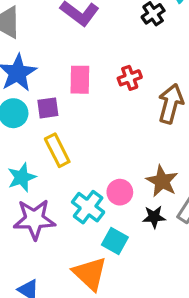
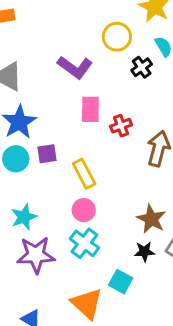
pink rectangle: (80, 80) -> (90, 109), moved
yellow rectangle: (57, 150) -> (84, 174), moved
pink circle: (120, 192) -> (84, 210), moved
cyan square: (115, 241) -> (121, 282), moved

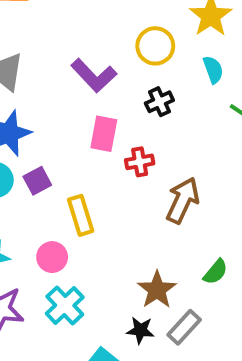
black cross: (142, 67) -> (159, 102), moved
purple square: (47, 154) -> (37, 181), turned -30
pink circle: (84, 210) -> (52, 257), moved

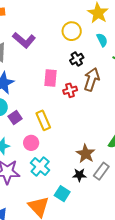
purple L-shape: (94, 76) -> (24, 40), moved
purple square: (37, 181) -> (15, 117), moved
brown arrow: (183, 200) -> (92, 79), moved

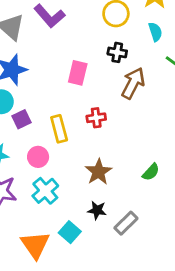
black cross: (77, 59) -> (117, 52), turned 32
red cross: (70, 90) -> (96, 118), moved
brown star: (86, 154) -> (98, 172), moved
gray rectangle: (101, 171) -> (126, 223), moved

